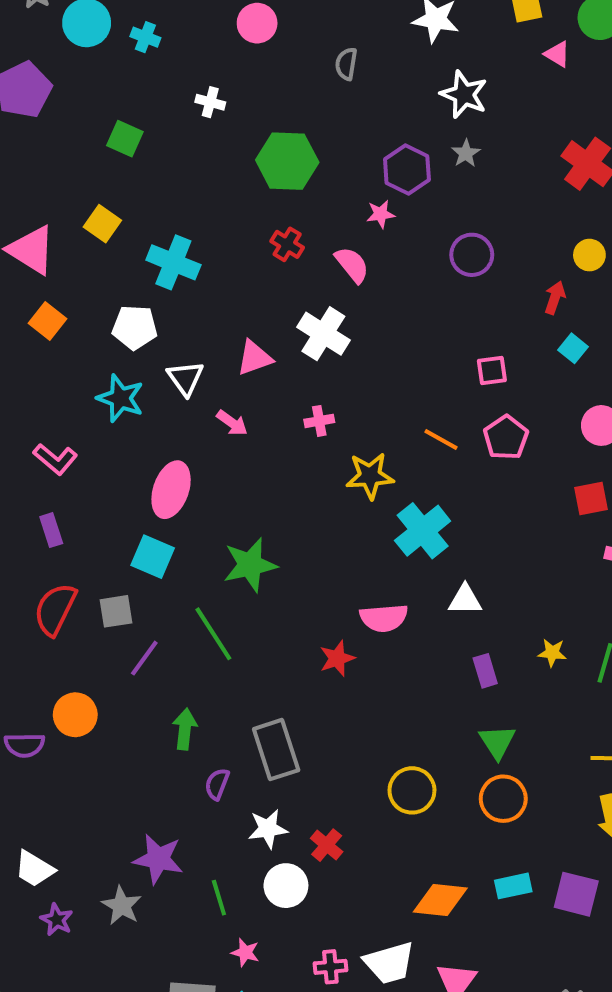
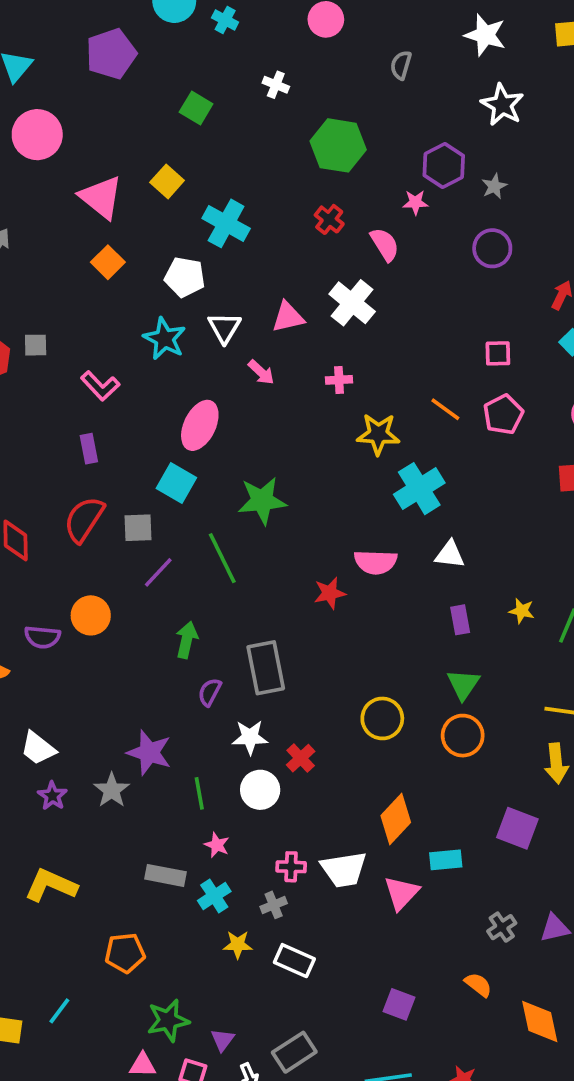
gray star: (466, 153) -> (494, 186), moved
cyan rectangle: (513, 886) -> (446, 860), moved
orange diamond: (440, 900) -> (396, 819), turned -60

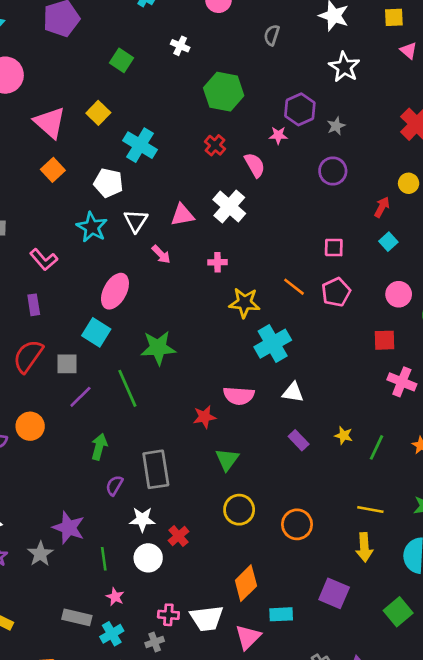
purple rectangle: (460, 620) -> (299, 440), turned -36
green triangle: (463, 684) -> (227, 459), moved

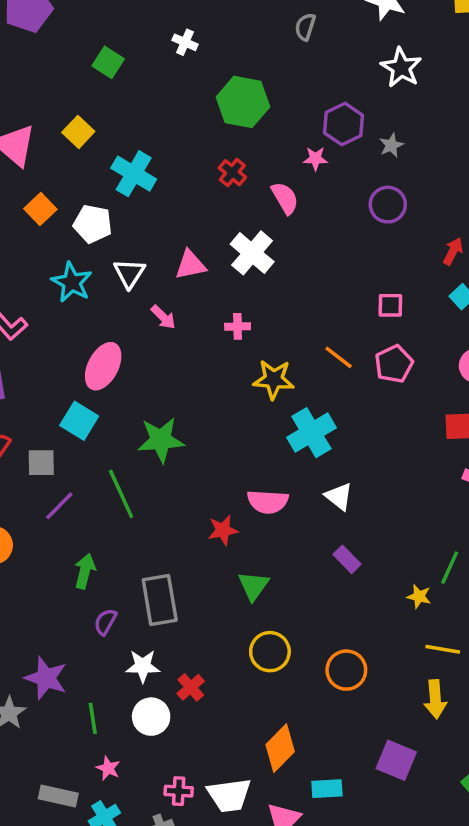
orange square: (53, 170) -> (40, 209), moved
white triangle: (293, 392) -> (339, 496), turned 30
yellow star: (344, 435) -> (419, 596), moved

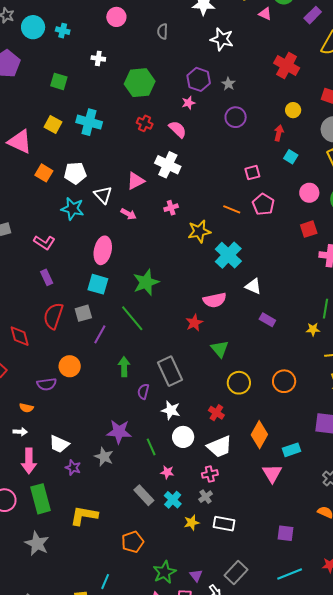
cyan cross: (134, 174) -> (89, 122), moved
white star: (143, 666) -> (171, 410), turned 30
red cross: (191, 687) -> (216, 413), moved
white trapezoid: (229, 795) -> (220, 447), moved
gray rectangle: (58, 796) -> (144, 495), turned 50

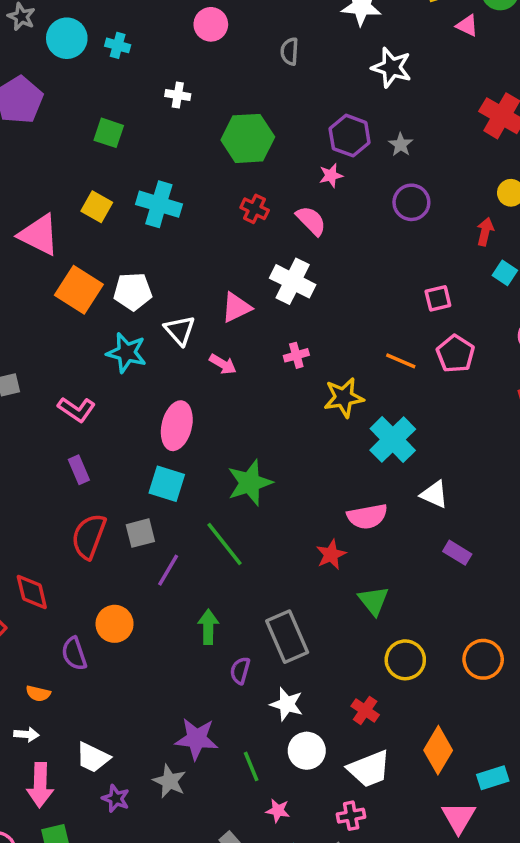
orange square: (44, 173) -> (79, 290), size x1.5
red diamond: (20, 336) -> (32, 592), moved
purple semicircle: (47, 384) -> (74, 654), turned 78

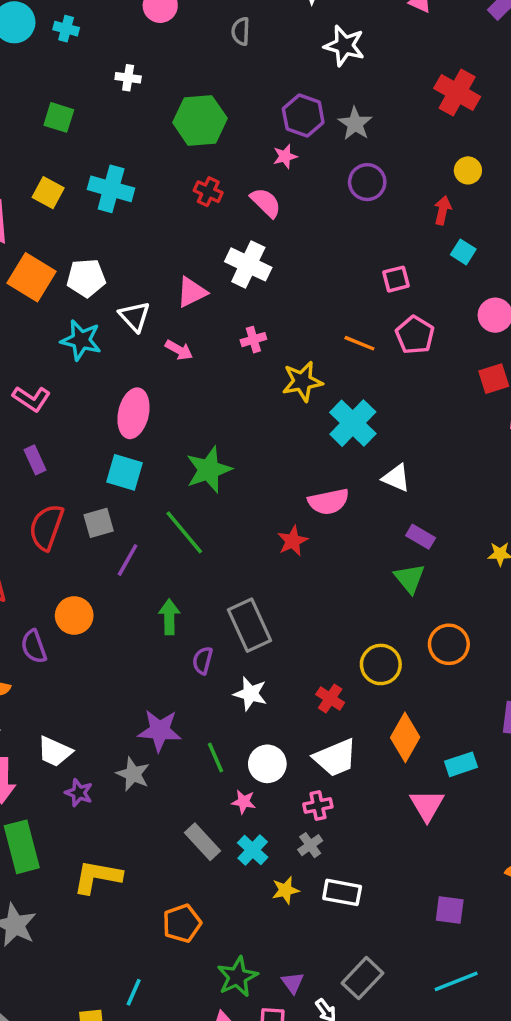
gray star: (401, 145) -> (355, 124), size x1.4
green triangle: (374, 601) -> (410, 578), moved
yellow circle: (405, 660) -> (381, 664), moved
white circle: (307, 751) -> (267, 764), moved

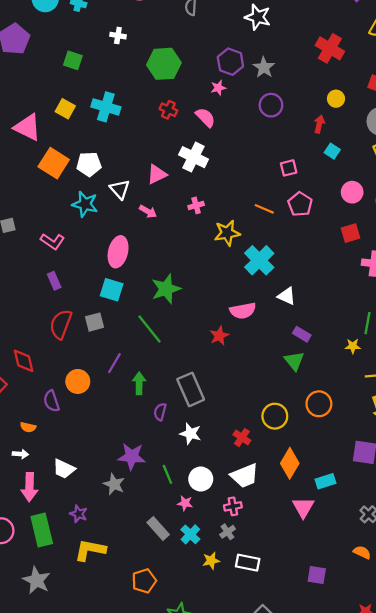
purple line: (128, 560) -> (114, 363), moved
purple star: (79, 793) -> (79, 514), moved

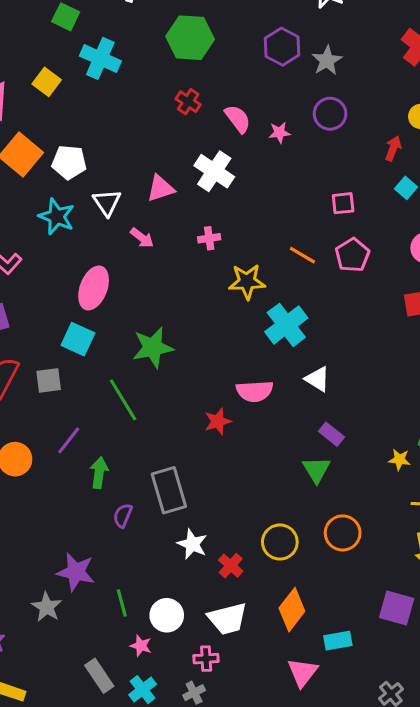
pink star: (218, 88) -> (279, 133), moved
cyan cross: (106, 107) -> (100, 58), moved
white star: (191, 434) -> (192, 544), moved

